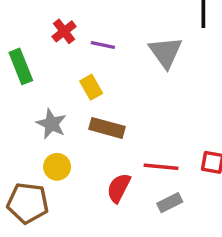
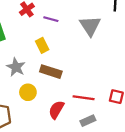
yellow circle: (57, 167) -> (28, 92), moved

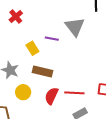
purple line: (51, 19) -> (52, 39), moved
red semicircle: (56, 110) -> (52, 96), moved

